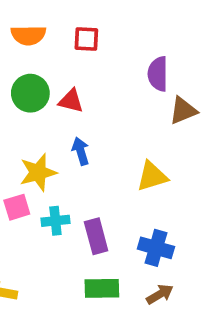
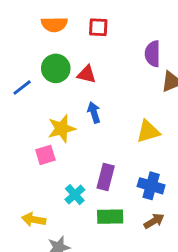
cyan cross: (55, 221) -> (75, 195), moved, turned -36
purple rectangle: (96, 236) -> (106, 177), turned 30

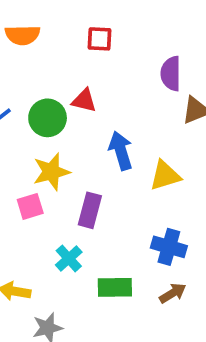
orange semicircle: (54, 24) -> (22, 35), moved
green circle: (56, 68) -> (48, 118), moved
blue arrow: (94, 112) -> (121, 151), moved, size x1.4
purple rectangle: (106, 177) -> (90, 210), moved

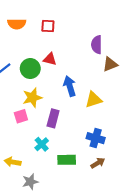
red square: (100, 39) -> (48, 26), moved

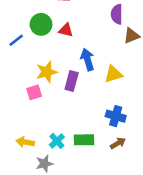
green circle: (30, 69) -> (41, 24), moved
purple rectangle: (53, 118) -> (72, 81), moved
cyan cross: (42, 144) -> (57, 141), moved

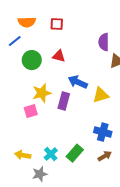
green circle: (41, 24) -> (32, 60), moved
blue line: (16, 40) -> (15, 41), moved
blue arrow: (87, 59) -> (78, 82), turned -48
green rectangle: (84, 140) -> (75, 153), turned -48

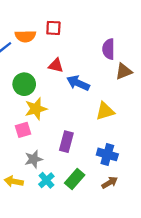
orange semicircle: (27, 22) -> (25, 36), moved
green circle: (32, 60) -> (24, 84), moved
blue arrow: (78, 82) -> (78, 83), moved
purple rectangle: (64, 101) -> (66, 142), moved
gray star: (40, 174) -> (34, 159), moved

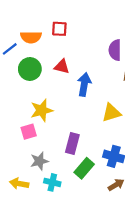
blue arrow: (78, 83) -> (84, 84), turned 75
green circle: (24, 84) -> (30, 69), moved
green rectangle: (75, 179) -> (84, 168), moved
cyan cross: (46, 180) -> (52, 182), turned -35

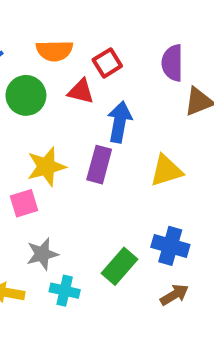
red square: (59, 29) -> (107, 63), moved, turned -35
orange semicircle: (31, 37) -> (54, 51), moved
purple rectangle: (72, 143) -> (99, 165), moved

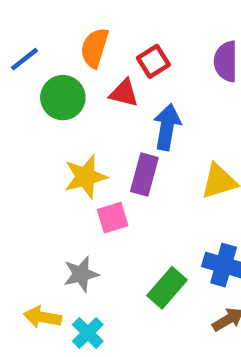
orange semicircle: (54, 51) -> (95, 48), turned 108
pink square: (24, 203) -> (113, 218), moved
cyan cross: (65, 291) -> (88, 333), moved, turned 32

